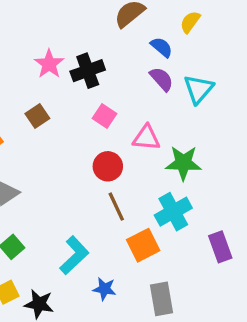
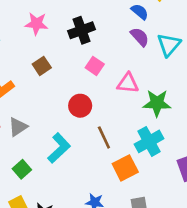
pink star: (49, 64) -> (36, 24), moved, turned -30
red circle: (108, 166) -> (80, 106), moved
cyan L-shape: (74, 255) -> (59, 148), moved

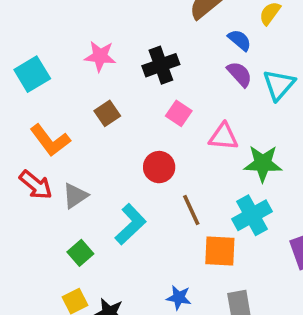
orange square: (125, 168) -> (220, 251), turned 30

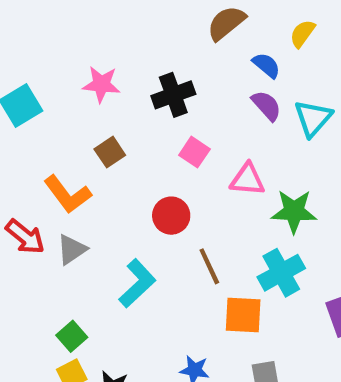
orange L-shape: (50, 140) -> (67, 194), moved
green square: (80, 253) -> (72, 336), moved

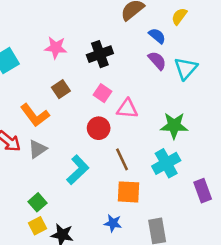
pink square: (194, 152) -> (103, 93), moved
pink triangle: (247, 180) -> (127, 109), moved
orange square: (243, 315) -> (129, 192), moved

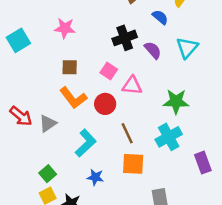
black cross: (100, 54) -> (125, 38), moved
purple semicircle: (157, 61) -> (153, 50), moved
brown square: (61, 89) -> (70, 67), turned 35
orange L-shape: (35, 115) -> (73, 98), moved
blue star: (113, 223) -> (95, 177), moved

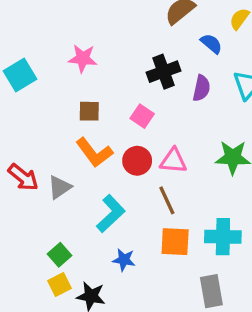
purple semicircle: (153, 50) -> (201, 88), turned 54
pink triangle: (132, 86) -> (173, 161), moved
cyan cross: (169, 137) -> (223, 237), moved, turned 30

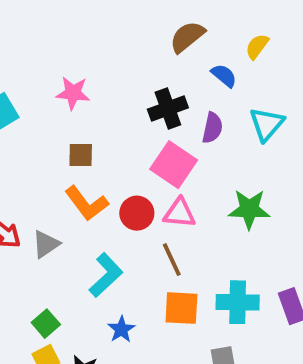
pink square: (142, 116) -> (174, 165), moved, size x1.6
blue star: (124, 260) -> (121, 329), turned 30

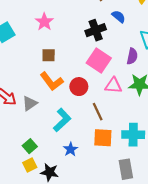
blue semicircle: (224, 76) -> (119, 17), moved
pink star: (73, 93) -> (44, 22), turned 30
purple semicircle: (212, 128) -> (132, 56), moved
pink triangle: (179, 213) -> (113, 86), moved

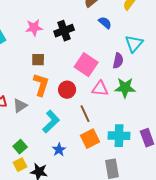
pink star: (44, 22) -> (34, 28), turned 30
black cross: (96, 30) -> (64, 31), moved
orange L-shape: (52, 81) -> (41, 85), turned -125
orange square: (103, 138) -> (90, 139), turned -30

